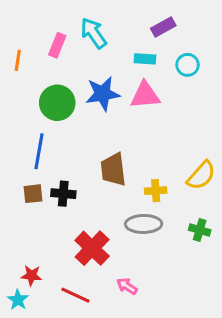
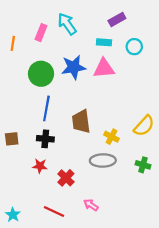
blue line: (39, 151) -> (46, 108), moved
yellow cross: (156, 191) -> (111, 137), turned 32
brown square: (33, 194) -> (12, 139), moved
red cross: (92, 248) -> (66, 178), size x0.7
red star: (31, 275) -> (40, 166), moved

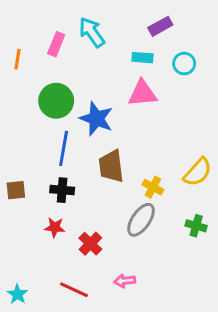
blue star: (74, 67) -> (96, 119), moved, turned 30
gray ellipse: (103, 161) -> (141, 220), turned -55
pink arrow: (91, 205) -> (125, 281), turned -40

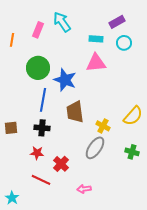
purple rectangle: (160, 26) -> (117, 22), moved
red line: (74, 290) -> (41, 180), moved

